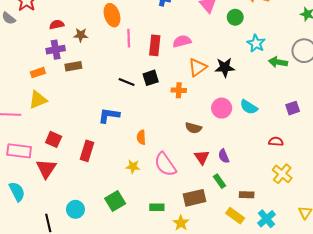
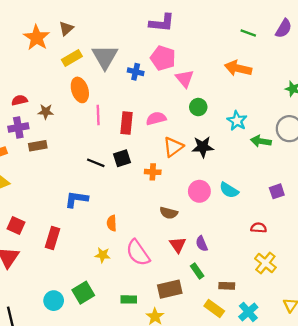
green circle: (235, 17) -> (198, 107), moved
cyan circle: (75, 209) -> (54, 301), moved

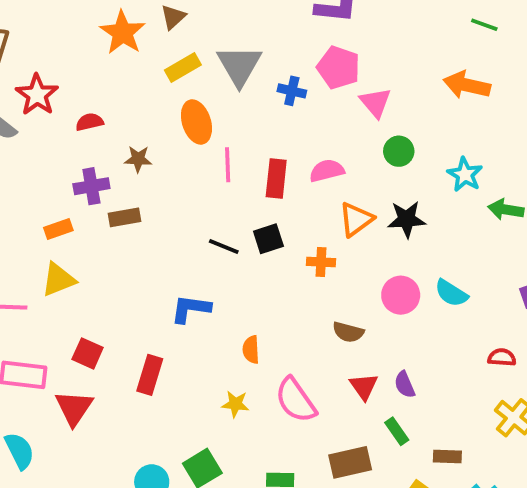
red semicircle: (19, 100) -> (90, 122), moved

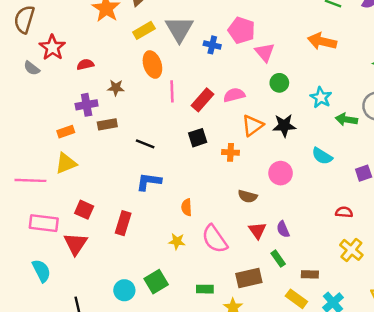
red rectangle: (276, 178) -> (202, 100), turned 35
black line: (224, 246) -> (145, 144), moved
cyan semicircle: (451, 293) -> (322, 156), moved

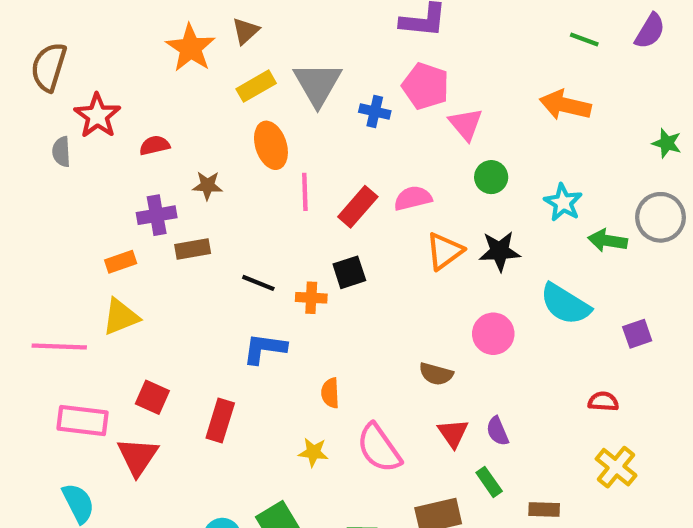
gray semicircle: (32, 68) -> (61, 152), turned 49
orange cross: (231, 152) -> (311, 298), moved
cyan semicircle: (322, 156) -> (565, 304), size x1.4

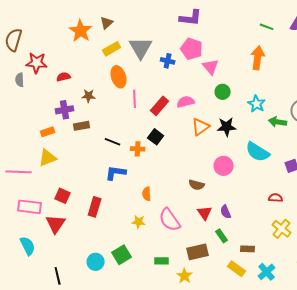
orange arrow: (565, 105) -> (258, 58), turned 85
red star: (97, 116) -> (37, 63), turned -30
black square: (349, 272) -> (156, 137), turned -35

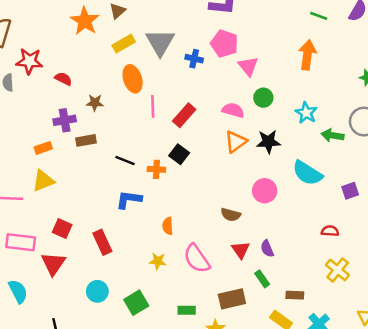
red semicircle: (64, 77) -> (63, 79), turned 40
pink semicircle: (186, 102) -> (233, 110), moved, turned 30
red rectangle: (95, 207) -> (102, 242), turned -42
cyan circle: (96, 262) -> (97, 291), moved

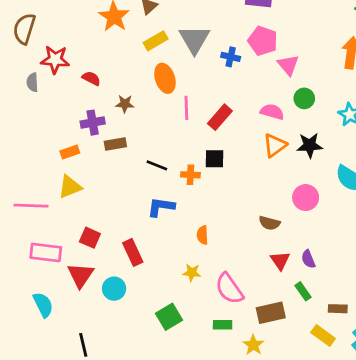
black square: (179, 154) -> (215, 159), turned -36
pink semicircle: (197, 259) -> (229, 289), moved
cyan circle: (97, 291) -> (114, 289), moved

